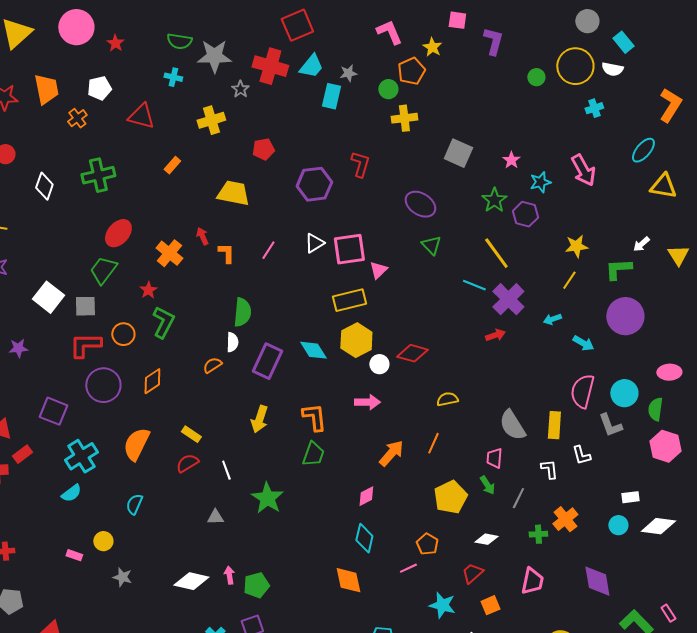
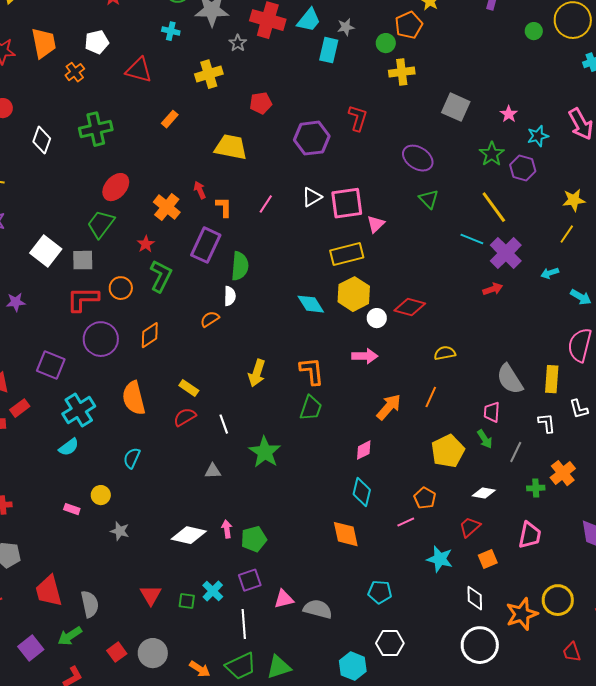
purple rectangle: (267, 361) -> (206, 245), moved
orange semicircle: (136, 444) -> (134, 398), turned -40

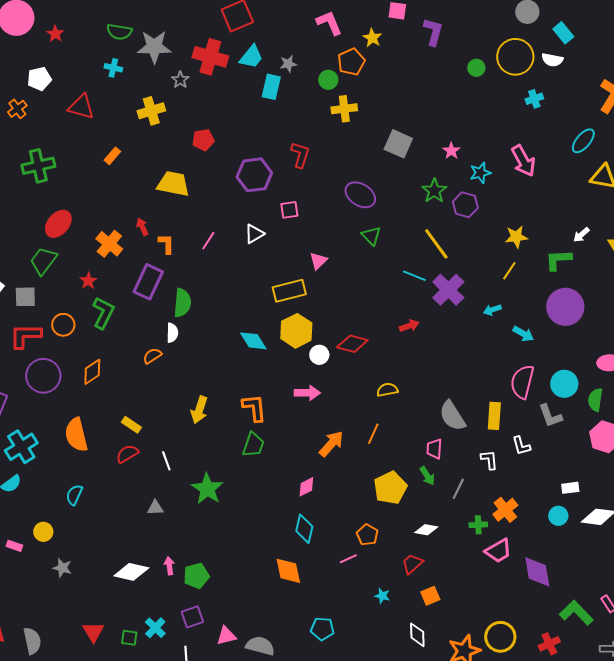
pink square: (347, 203) -> (289, 210), moved, size x0.6
red arrow: (493, 289) -> (409, 326), moved
pink trapezoid: (530, 535) -> (498, 551), moved, turned 48
cyan star: (440, 559) -> (382, 596), size x0.6

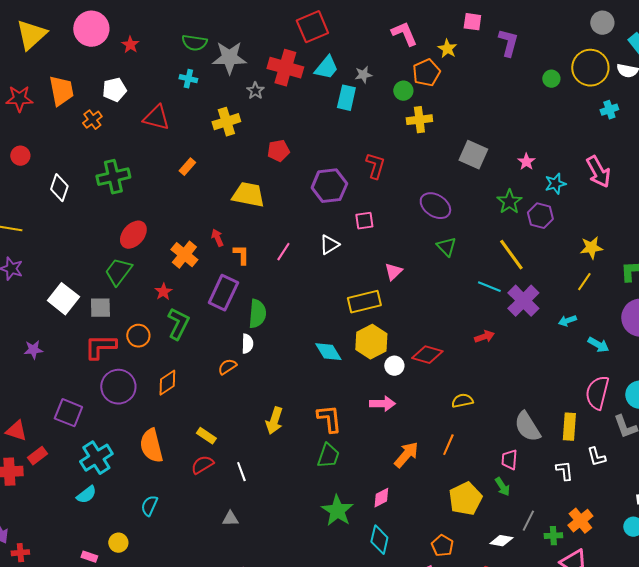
green star: (207, 489) -> (337, 511), moved
gray line: (458, 489) -> (528, 521), moved

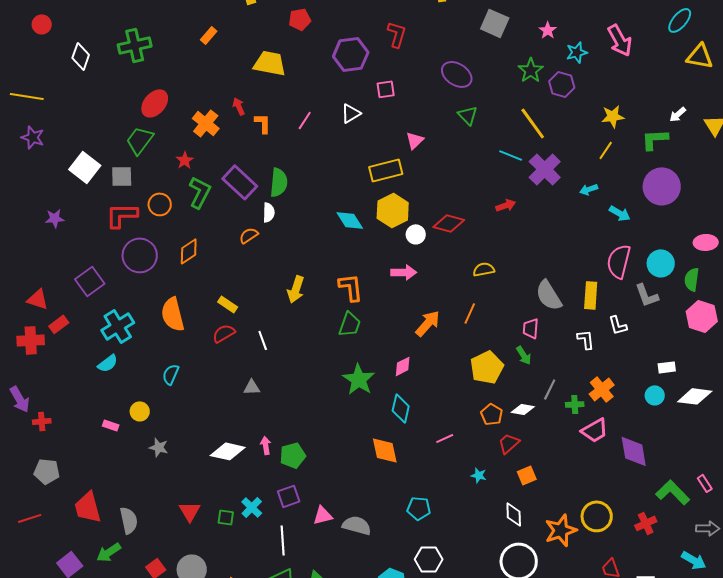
purple rectangle: (223, 293) -> (240, 182), moved, turned -72
purple square: (68, 413) -> (90, 281), turned 32
orange pentagon: (442, 546) -> (492, 414), moved

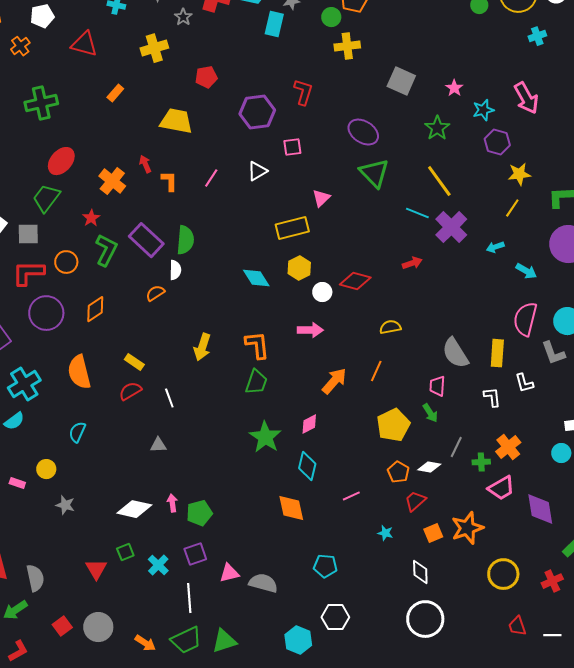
purple hexagon: (562, 84) -> (497, 142), moved
green triangle: (468, 115) -> (374, 173), size x1.5
yellow hexagon: (393, 210) -> (299, 268), size x0.7
green square: (226, 517) -> (125, 552), moved, turned -30
orange star: (561, 530) -> (467, 528), moved

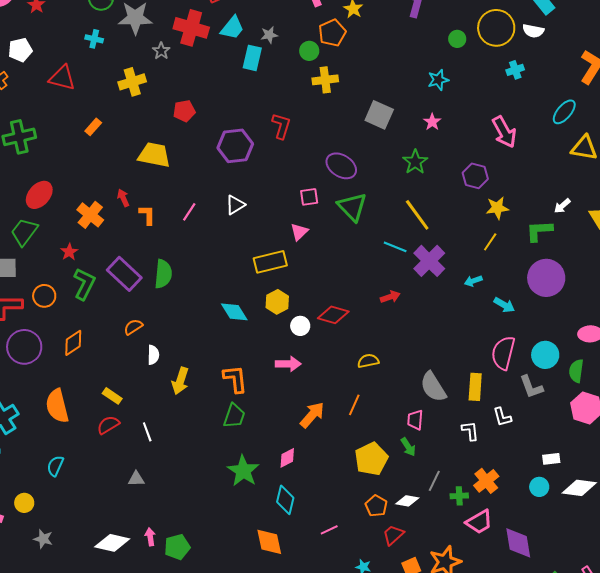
cyan star: (483, 110) -> (438, 80), moved
pink square: (292, 147) -> (309, 197), moved
white semicircle: (175, 270) -> (153, 355), moved

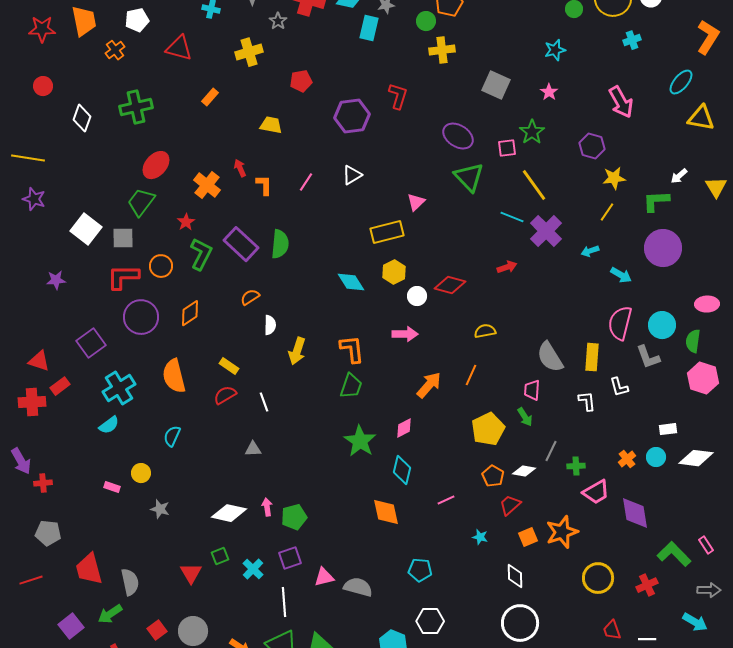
yellow trapezoid: (154, 155) -> (271, 125), size x0.7
pink square: (309, 197) -> (507, 148), moved
orange cross: (486, 481) -> (627, 459), moved, size x0.7

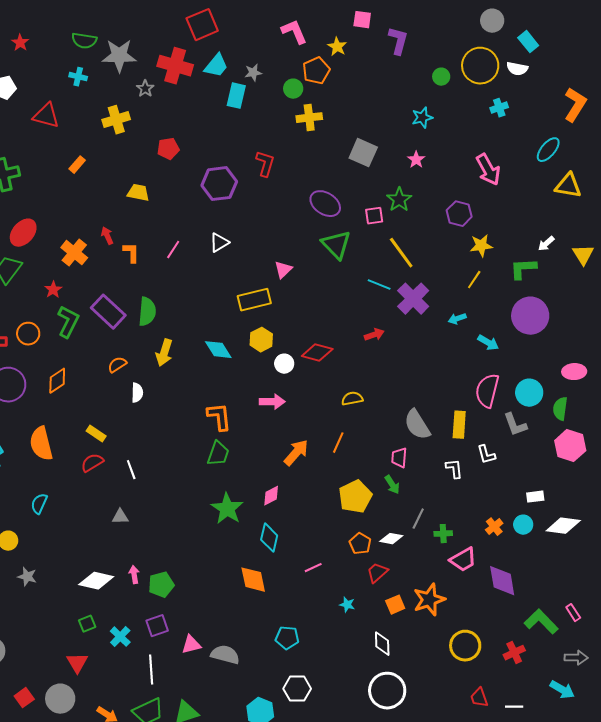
yellow arrow: (297, 351) -> (164, 353), moved
red triangle: (191, 573) -> (77, 663), moved

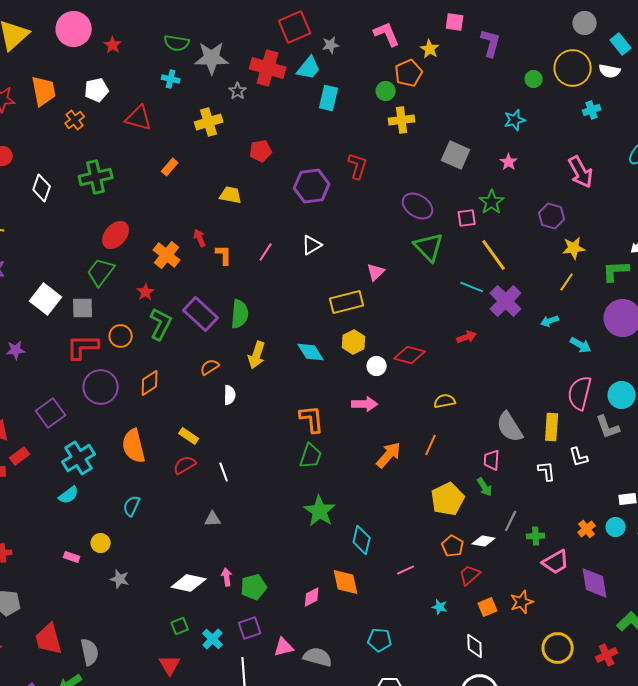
gray star: (253, 73) -> (331, 45), moved
pink diamond: (271, 496) -> (312, 597), moved
orange star: (429, 600) -> (522, 602), size x0.7

